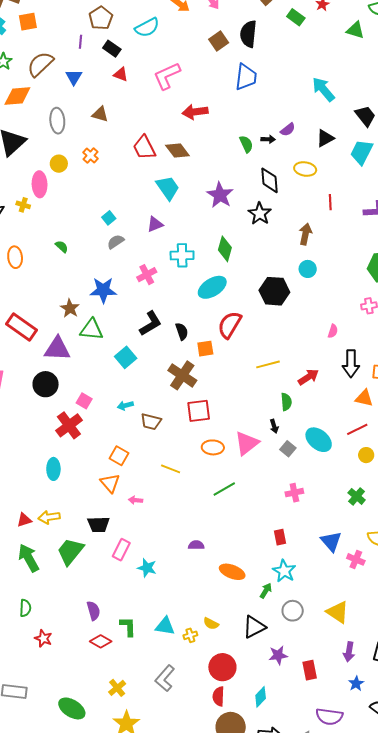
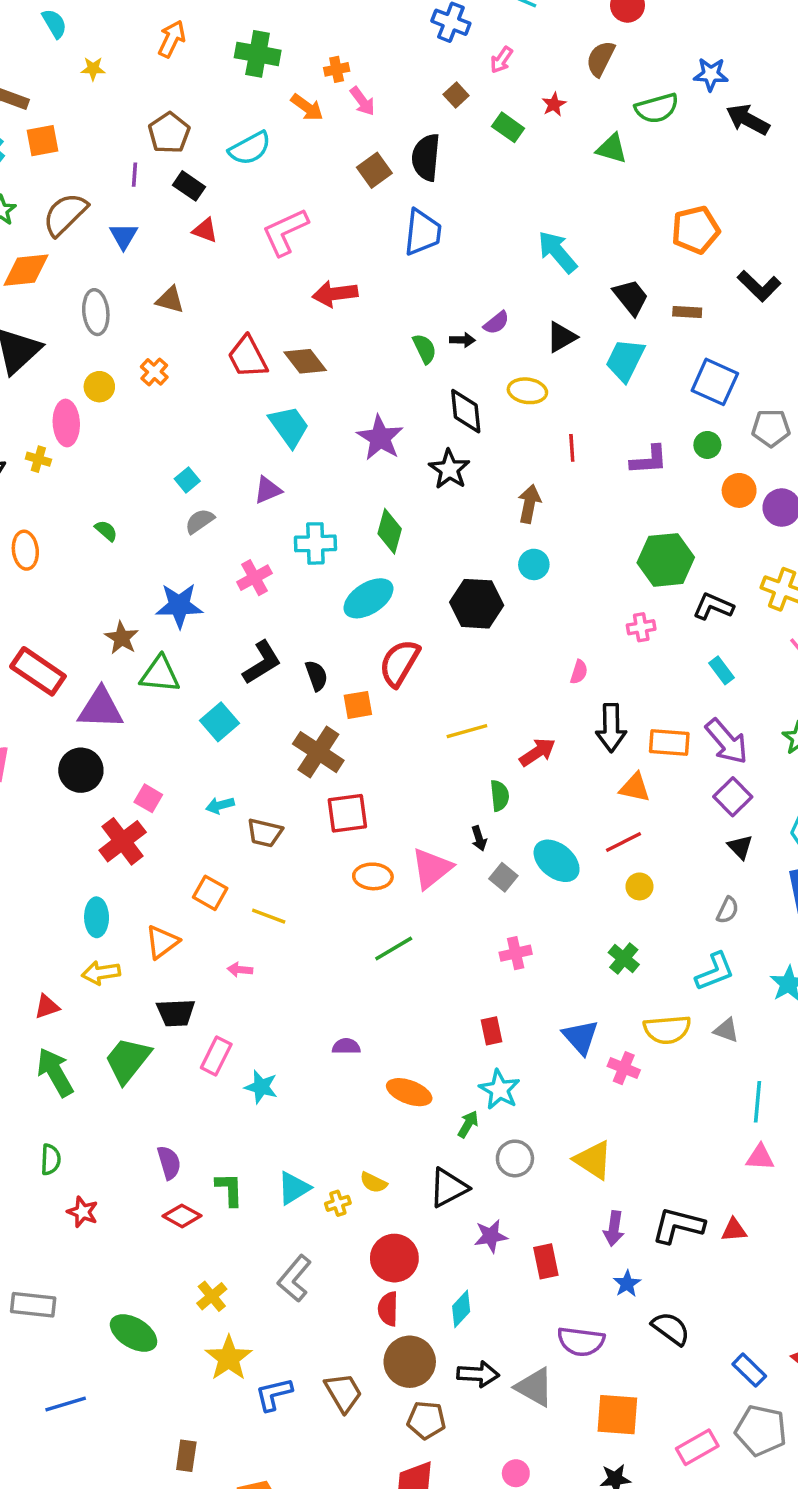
yellow line: (171, 469) -> (269, 916), moved
orange triangle: (110, 483) -> (162, 942), moved, turned 35
yellow arrow: (49, 517) -> (101, 973), moved
cyan triangle: (165, 626) -> (294, 1188), turned -40

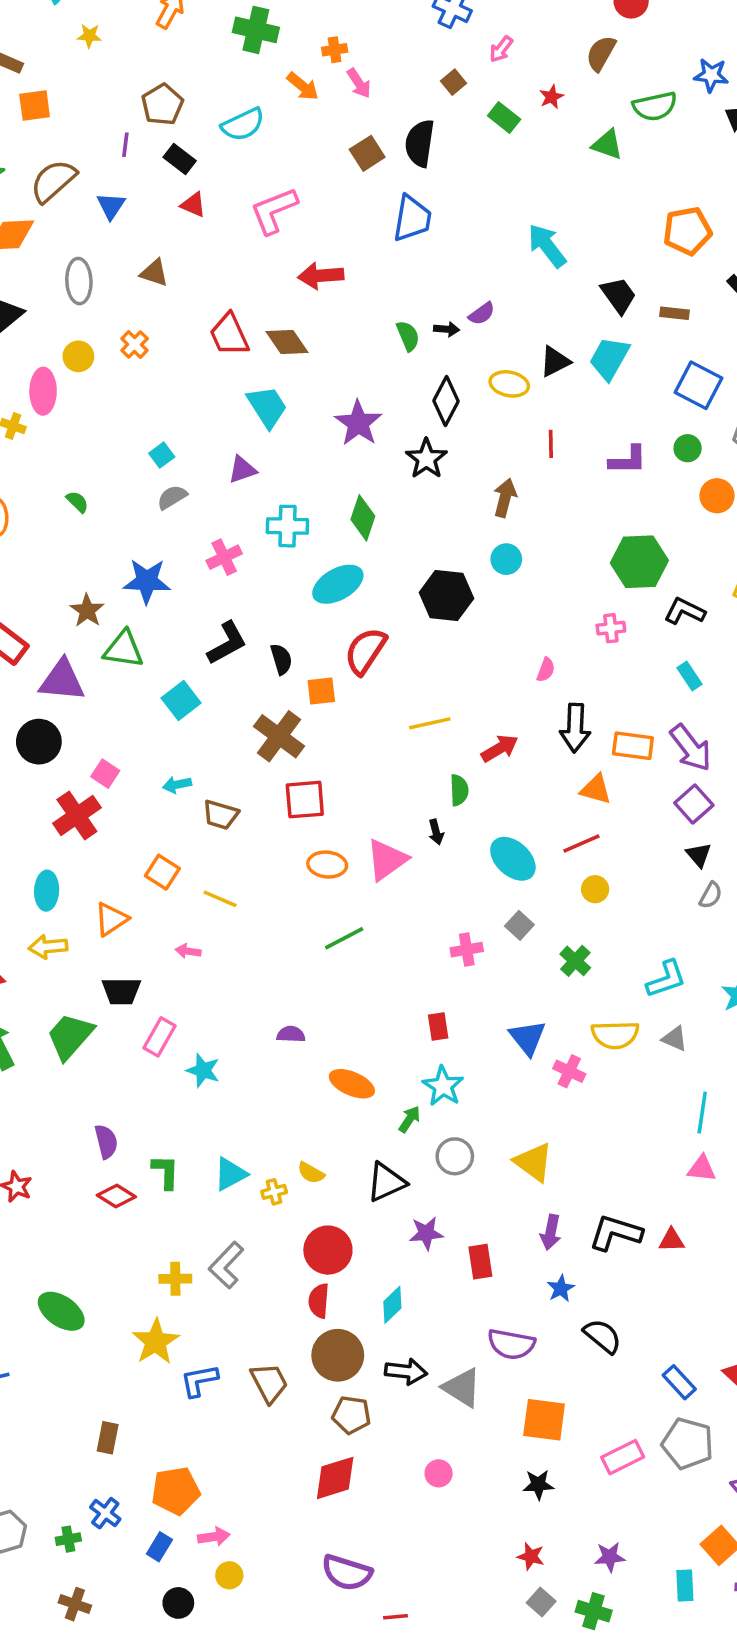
black triangle: (561, 337) -> (555, 361), moved
black diamond: (466, 411) -> (446, 401), turned 30
gray square: (503, 877) -> (519, 925), moved
gray semicircle: (728, 910) -> (711, 895), moved
yellow cross: (212, 1296) -> (175, 1279), moved, turned 36

